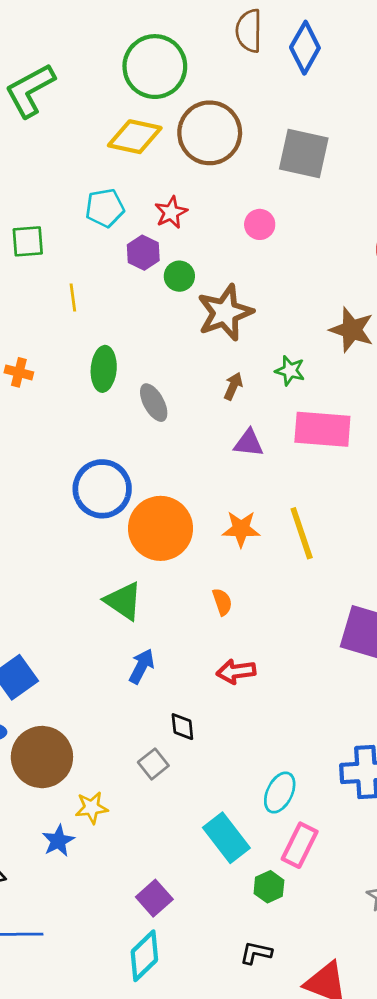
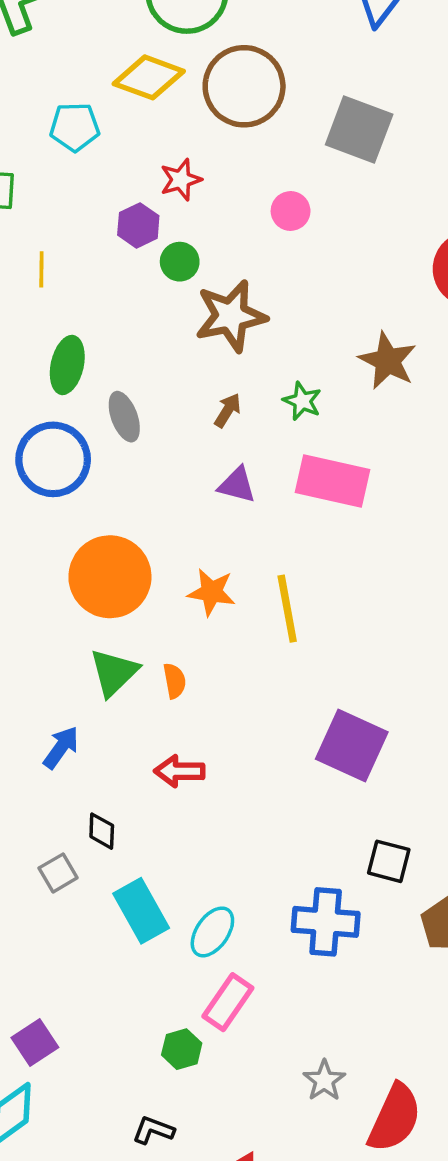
cyan pentagon: (105, 208) -> (75, 127), moved
blue circle: (102, 489) -> (53, 459), moved
green triangle: (123, 601) -> (114, 672), moved, turned 33
cyan rectangle: (226, 838) -> (141, 911), moved

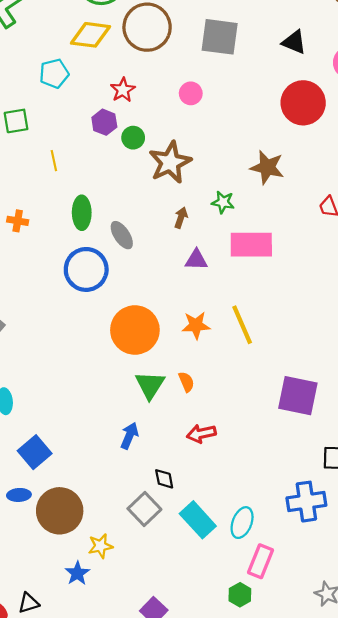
gray square: (58, 873) -> (144, 509), size x1.4

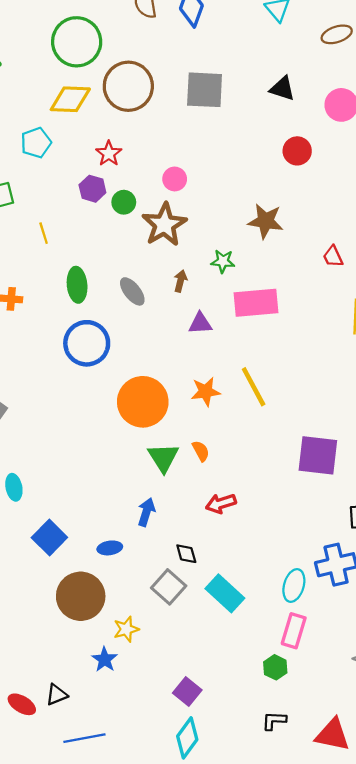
pink circle: (191, 93) -> (175, 179), moved
red circle: (303, 103) -> (297, 151), size x0.6
gray ellipse: (122, 235) -> (132, 291), moved
blue ellipse: (19, 495) -> (110, 548), moved
cyan ellipse: (242, 523) -> (294, 585), moved

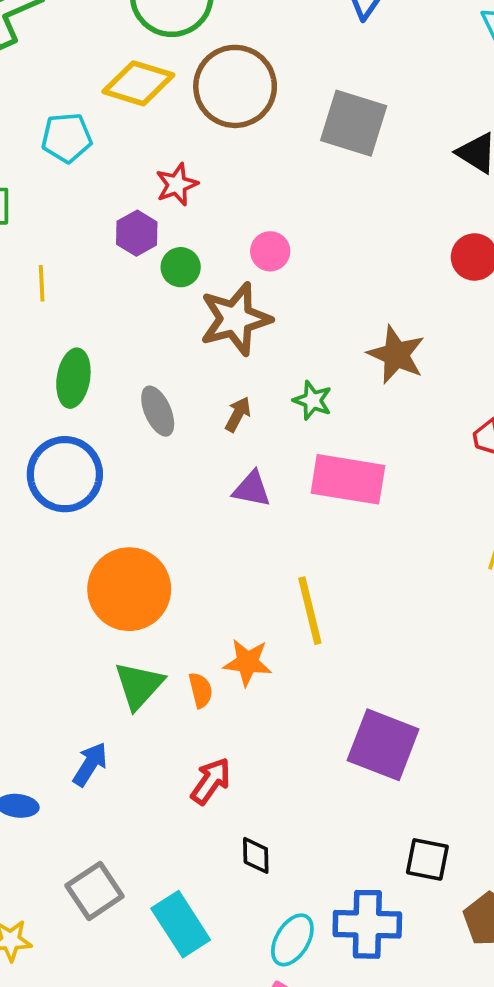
orange star: (206, 391) -> (248, 662), moved
red arrow: (221, 503) -> (211, 781), turned 128
black diamond: (186, 554) -> (256, 855), moved

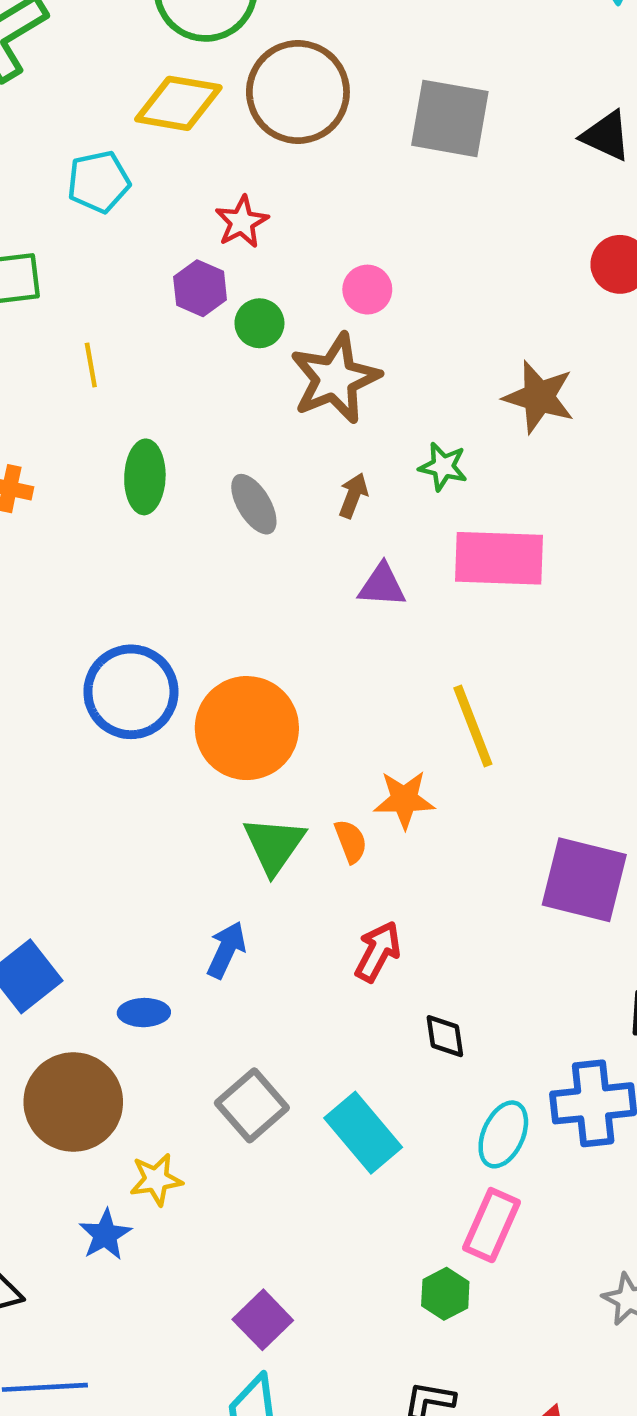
blue circle: (65, 474) -> (131, 692), moved

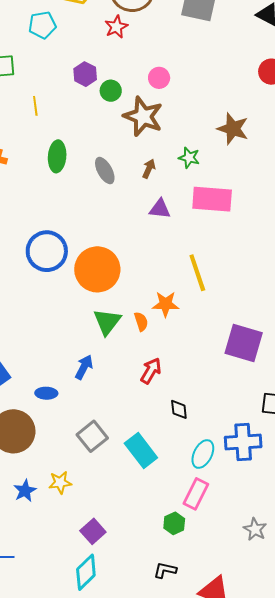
red star: (242, 222) -> (116, 27), moved
brown star: (335, 378) -> (143, 116), turned -30
yellow star: (156, 1180) -> (60, 483), moved

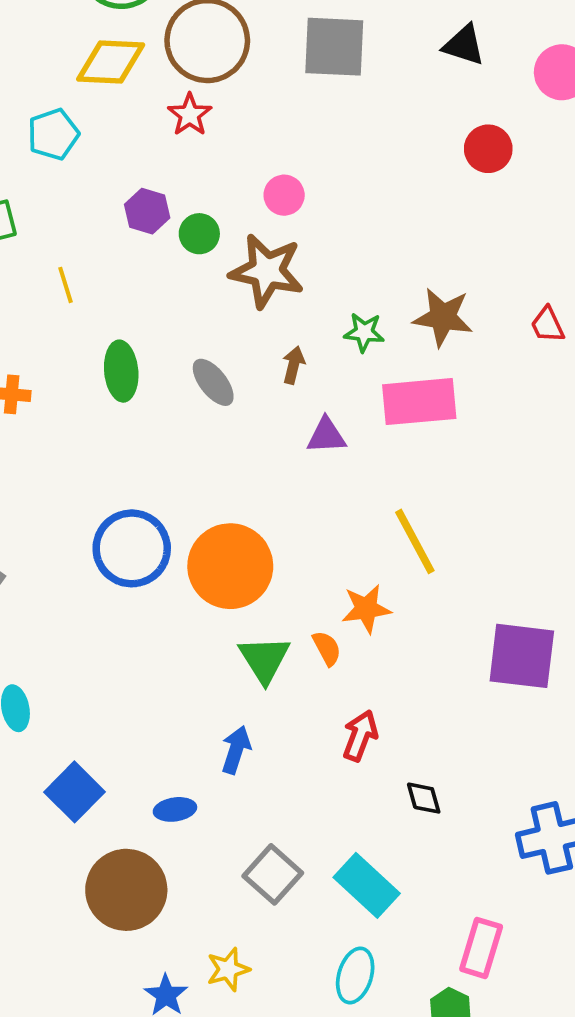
brown star: (233, 129) -> (443, 317), moved
cyan ellipse: (203, 454) -> (355, 975), moved

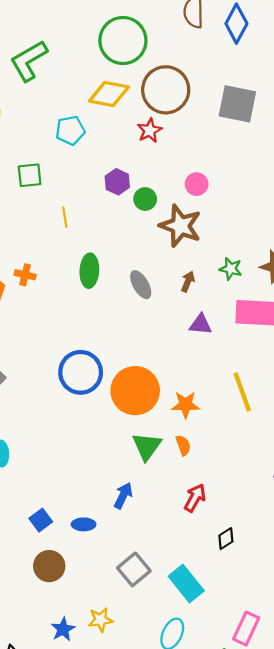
orange star: (366, 609) -> (185, 405), moved
blue square: (75, 792) -> (41, 520), moved, size x0.7
black diamond: (424, 798) -> (226, 539), turned 65
brown circle: (126, 890) -> (49, 566), size x0.7

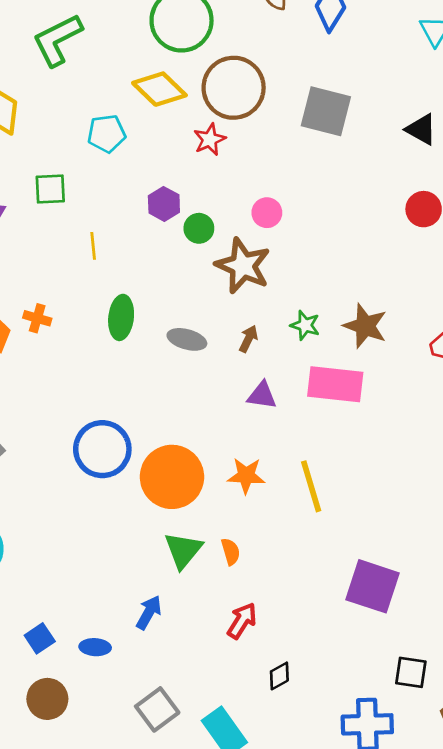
yellow diamond: (109, 94) -> (159, 89), turned 30
gray ellipse: (141, 285) -> (187, 339), turned -48
orange star: (185, 405) -> (246, 476), moved

